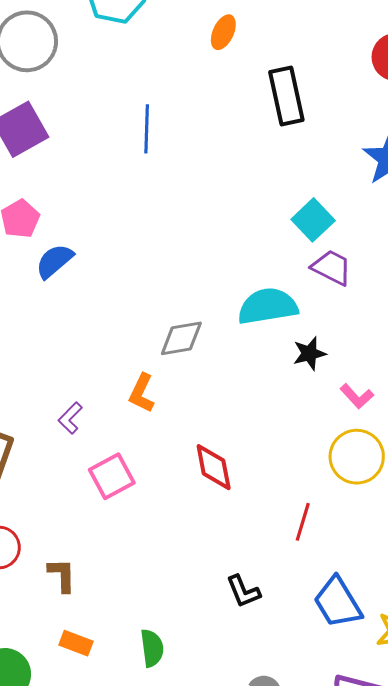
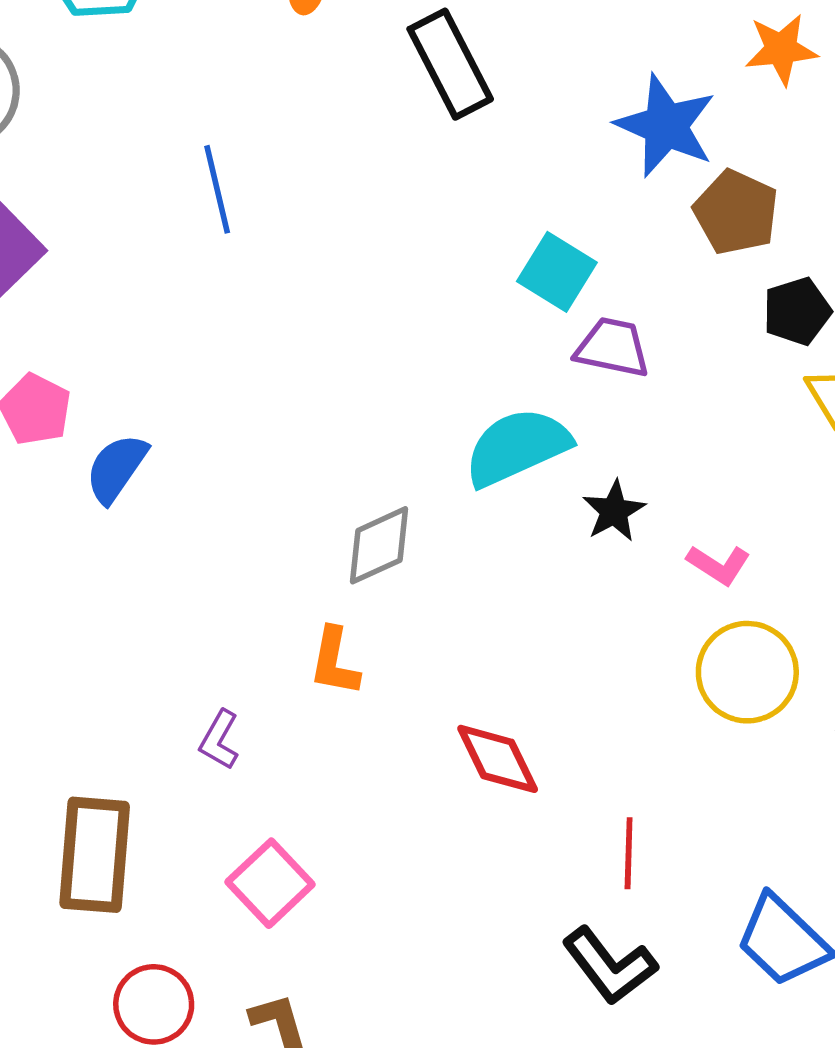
pink square: (112, 476) -> (270, 883), moved
red line: (303, 522) -> (629, 853), moved
black L-shape: (243, 591) -> (610, 966), size x1.4

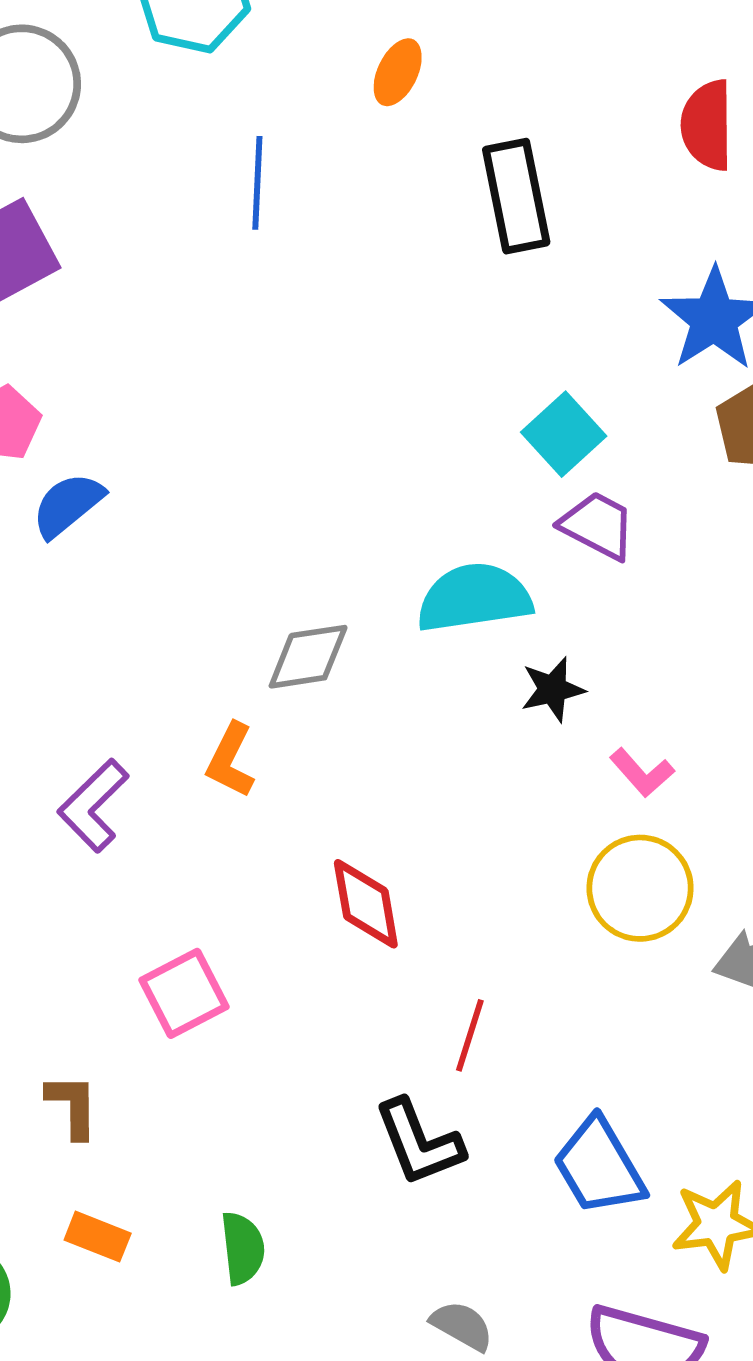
blue line: (217, 189) -> (257, 183), moved
purple L-shape: (219, 740) -> (93, 806), size x1.5
pink square: (270, 883) -> (184, 993), moved

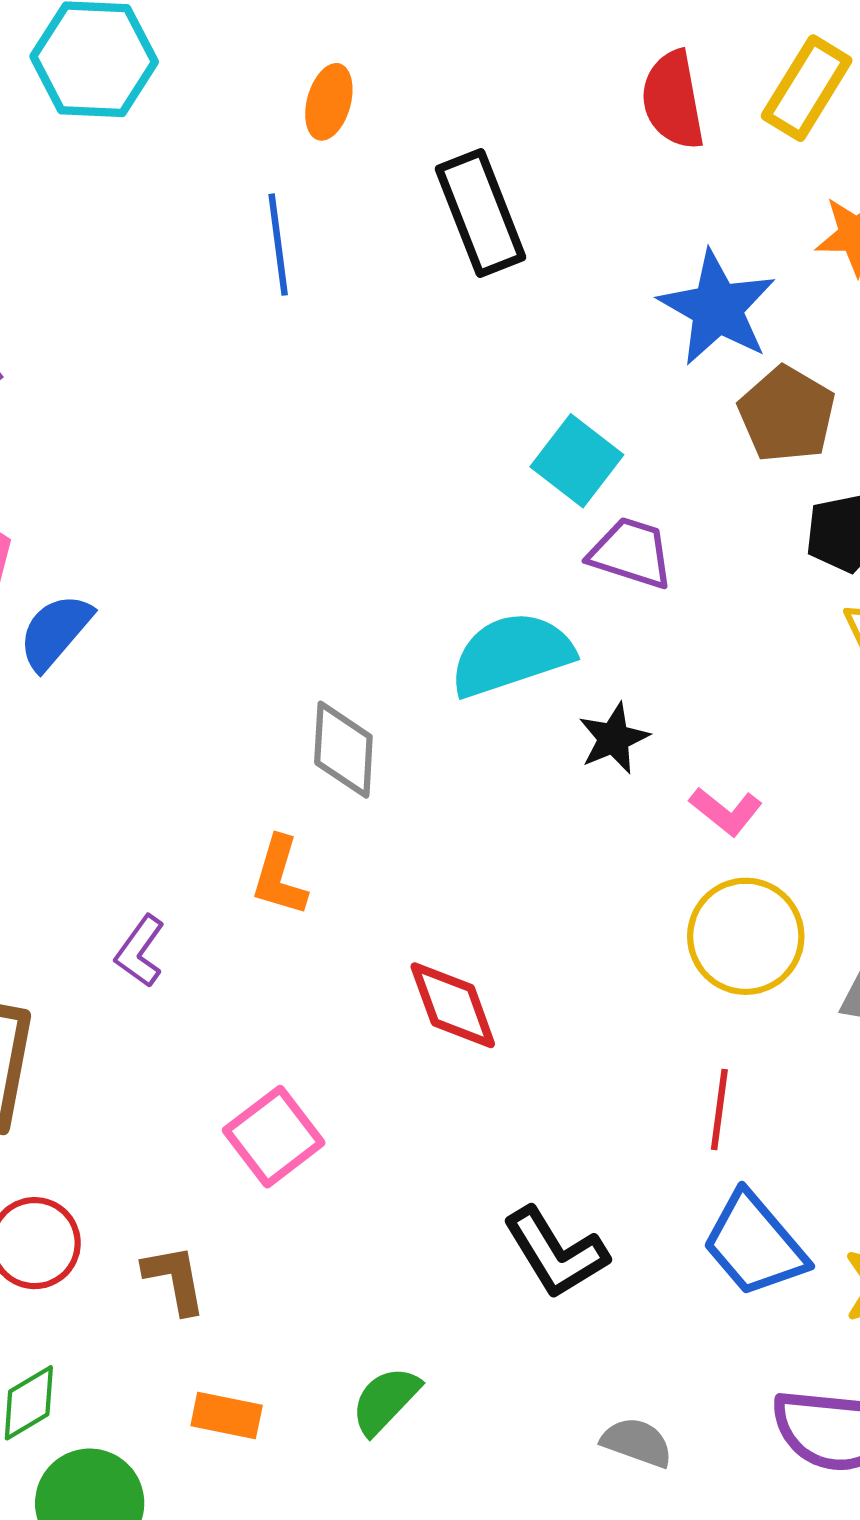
blue line: (257, 183) -> (278, 245), moved
gray diamond: (308, 657) -> (343, 750), turned -68
purple L-shape: (93, 806) -> (140, 951), size x0.7
red line: (470, 1035) -> (719, 1109), moved
green semicircle: (243, 1248) -> (385, 1400), turned -120

